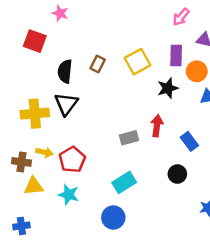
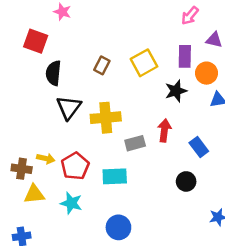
black semicircle: (65, 71) -> (53, 73), moved
yellow cross: (35, 114) -> (106, 118), moved
cyan rectangle: (124, 182) -> (115, 176), moved, turned 30

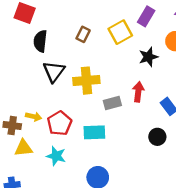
purple rectangle: (185, 56) -> (146, 16), moved, turned 30

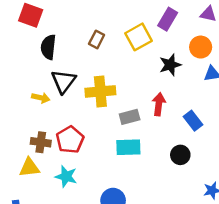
yellow arrow: (34, 117) -> (41, 98), moved
brown cross: (12, 126) -> (41, 142), moved
cyan rectangle: (94, 132) -> (128, 147), moved

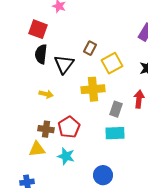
yellow square: (138, 37) -> (112, 63), moved
black semicircle: (48, 47) -> (41, 54), moved
black triangle: (64, 81) -> (64, 64), moved
gray rectangle: (130, 117) -> (116, 109), turned -56

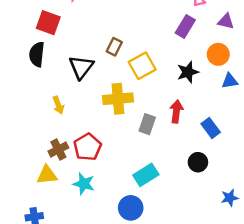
black semicircle: (41, 54) -> (37, 54), moved
yellow arrow: (46, 94) -> (58, 105), turned 56
brown cross: (46, 129) -> (58, 150), turned -35
cyan rectangle: (115, 133) -> (146, 175), moved, turned -30

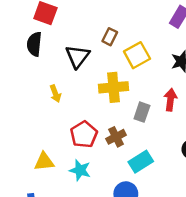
brown cross: (58, 150) -> (116, 137), moved

